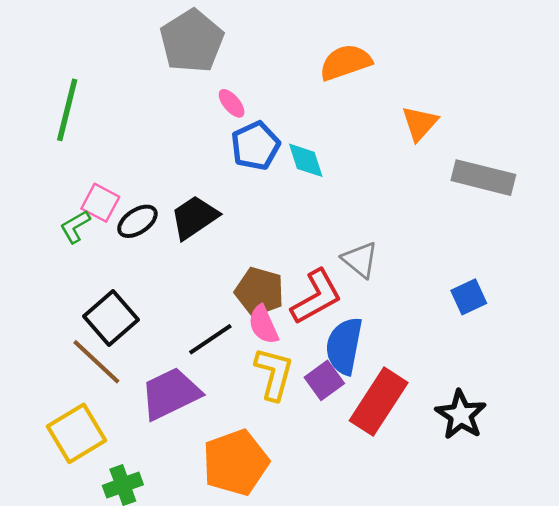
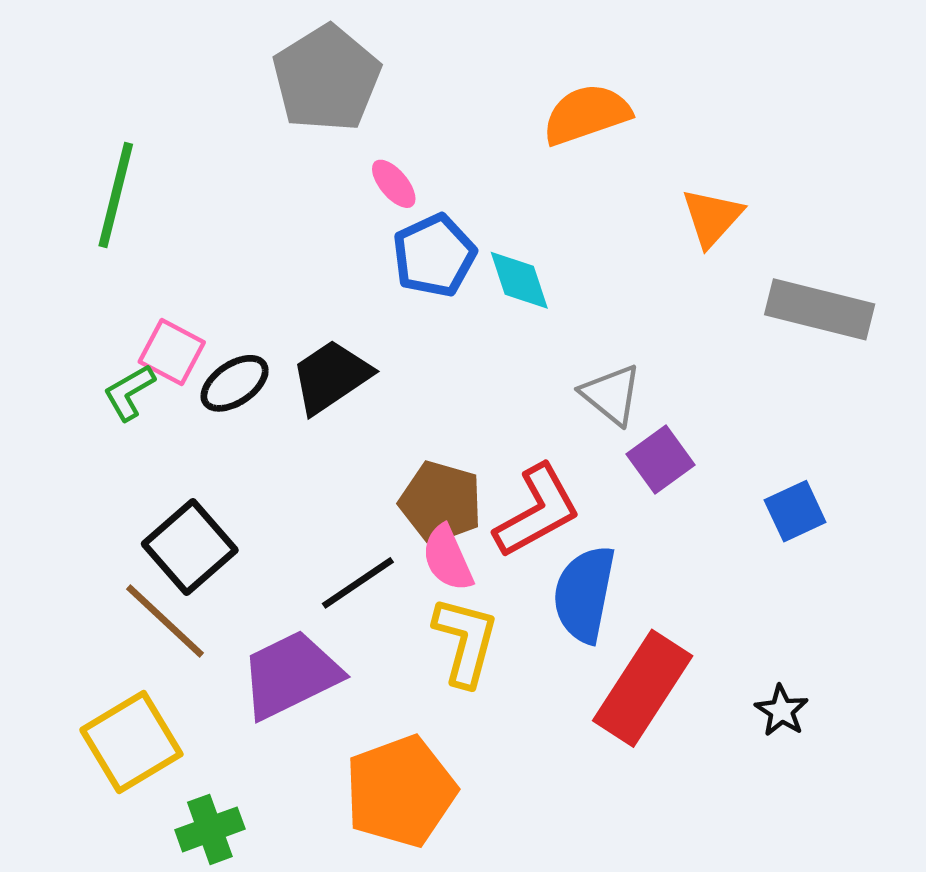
gray triangle: (360, 260) -> (611, 395), moved
purple square: (324, 380) -> (661, 460), moved
black star: (461, 415) -> (782, 711), size x0.6

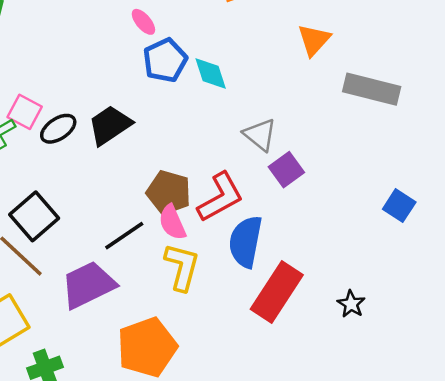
blue square: (795, 511) -> (399, 206), moved, turned -32

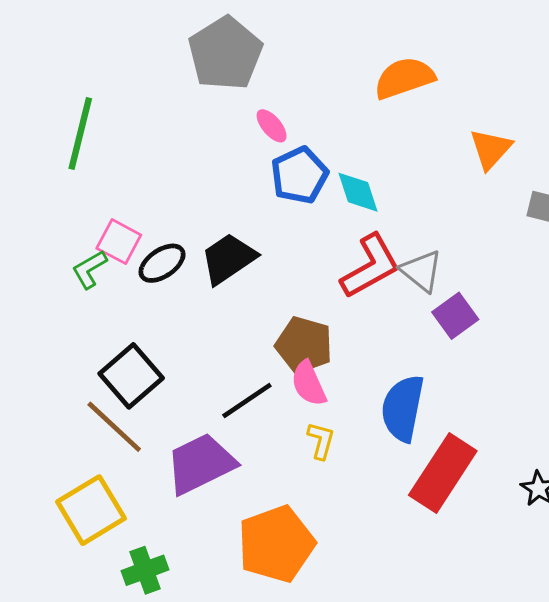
red L-shape: (220, 197) -> (370, 266), moved
yellow L-shape: (182, 267) -> (321, 441), size x0.6

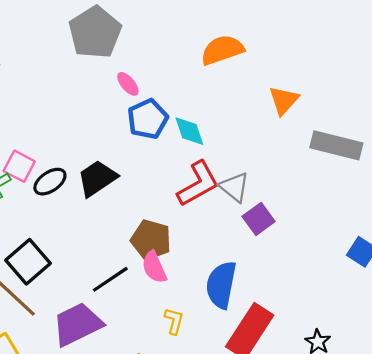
yellow L-shape: (321, 441) -> (174, 321), moved

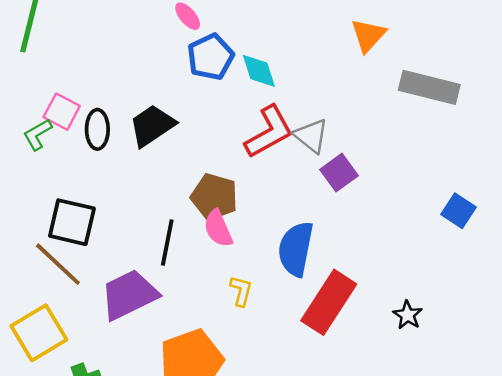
black ellipse: (50, 182) -> (97, 129), turned -56
black square: (28, 262) -> (72, 222), turned -36
black line: (110, 279) -> (167, 243), turned -45

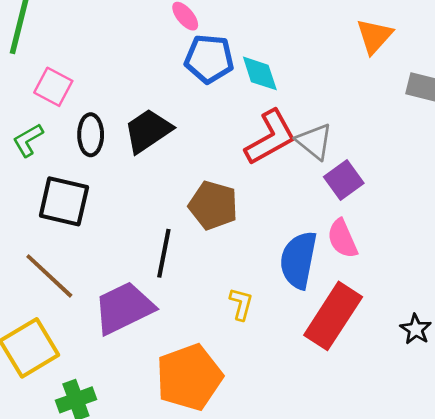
blue pentagon: (211, 57) -> (209, 59), turned 30
pink square: (62, 112) -> (53, 87), moved
black square: (72, 222) -> (64, 201), moved
pink semicircle: (218, 229) -> (342, 239), moved

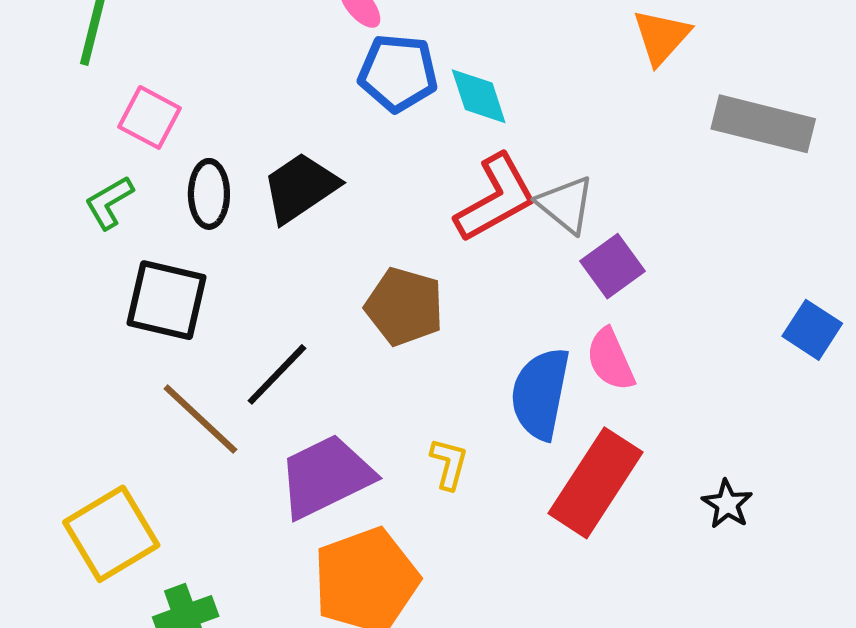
black line: (164, 253) -> (277, 374), moved, turned 33
brown line: (49, 276) -> (200, 419), moved
purple trapezoid: (124, 308) -> (326, 476), moved

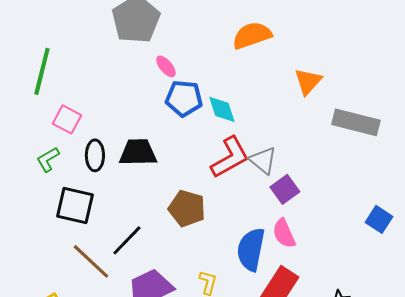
black trapezoid: (300, 188) -> (138, 152), turned 33

